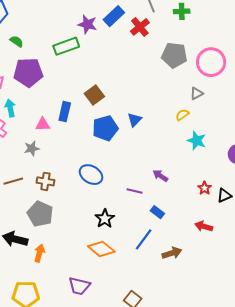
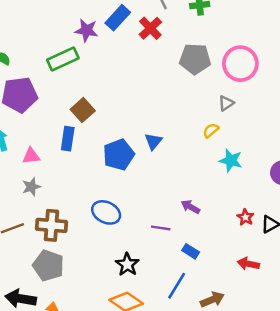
brown square: (94, 95) -> (83, 110), moved
pink triangle: (43, 124) -> (31, 156), moved
brown cross: (45, 181) -> (51, 225), size x1.4

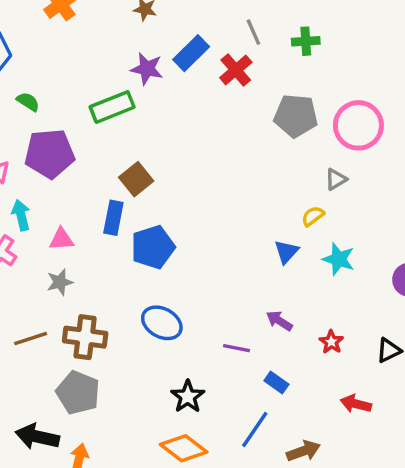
blue triangle: (153, 141) -> (286, 252), moved
blue pentagon: (119, 155) -> (153, 247), moved
red star: (245, 217) -> (331, 342), moved

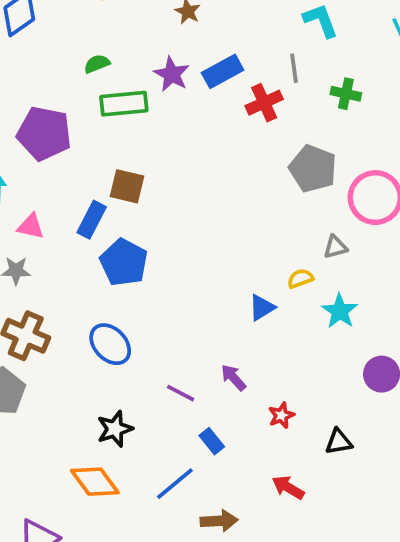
green semicircle: (28, 102) -> (97, 64), moved, turned -70
brown square: (136, 179) -> (127, 186), turned 36
blue pentagon: (153, 247) -> (124, 262), turned 30
cyan star: (339, 259) -> (340, 311), moved

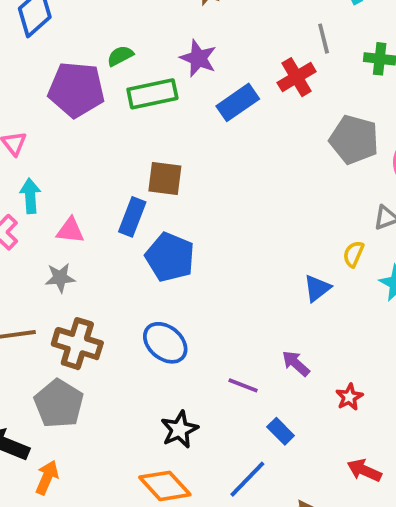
blue rectangle: (223, 71) -> (238, 102), moved
purple pentagon: (44, 133) -> (76, 90), moved
yellow semicircle: (300, 278) -> (353, 254), turned -40

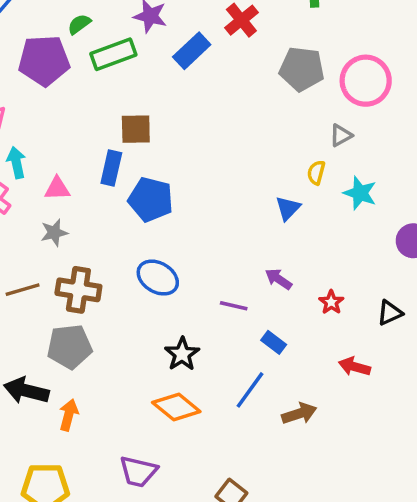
gray pentagon: (59, 404) -> (70, 347), turned -30

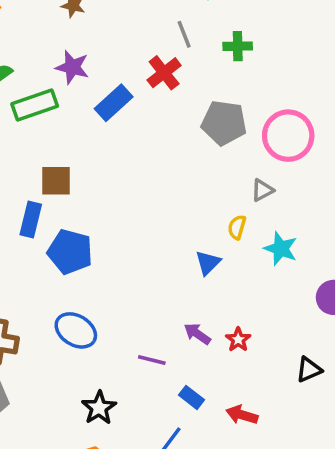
red star: (331, 302) -> (238, 340), moved
red arrow: (354, 367) -> (242, 415), moved

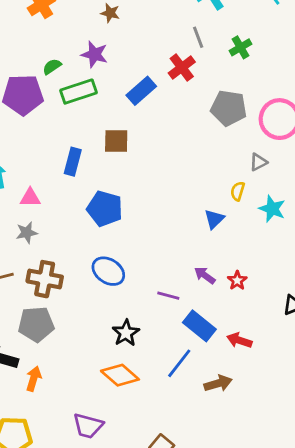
green cross: (238, 46) -> (241, 47), turned -30
purple star: (72, 67) -> (94, 54), moved
brown square: (56, 181) -> (116, 141), moved
blue rectangle: (31, 220) -> (73, 162), moved
blue rectangle: (191, 397) -> (199, 326), size x1.6

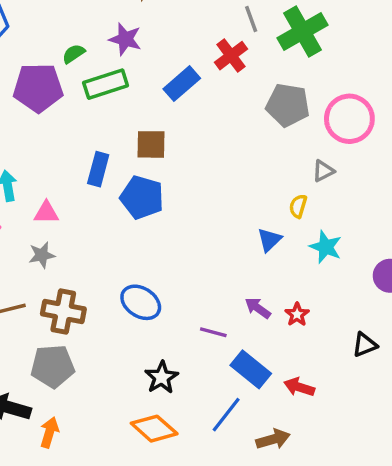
green cross: (241, 47) -> (303, 32), size x1.8
blue pentagon: (105, 209) -> (142, 197), moved
cyan star: (272, 209) -> (326, 247), moved

